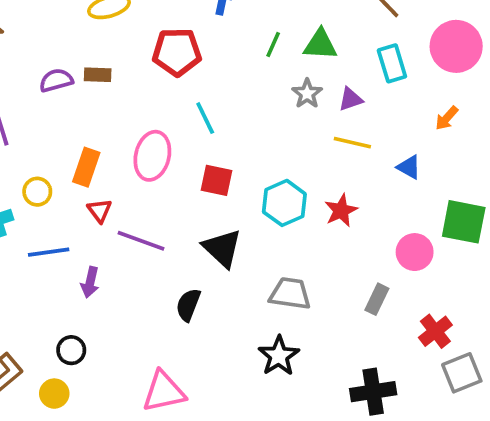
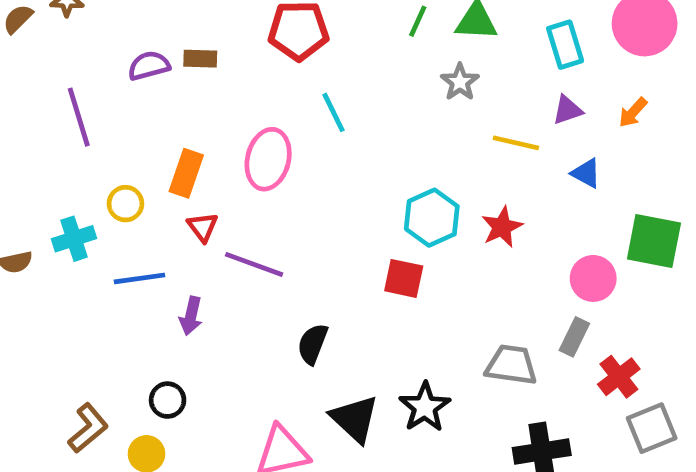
purple triangle: (350, 99) -> (567, 110), moved
red square: (217, 180) -> (404, 278), moved
black triangle: (222, 248) -> (355, 419), moved
gray trapezoid: (290, 294) -> (511, 365), moved
gray rectangle: (377, 299) -> (574, 337), moved

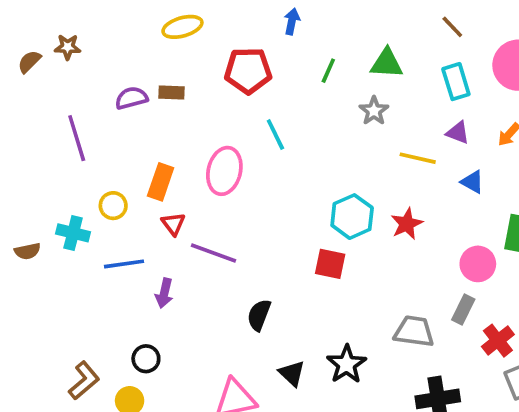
green line: (418, 21) -> (328, 71), moved
purple triangle: (567, 110) -> (458, 133), turned 40
cyan cross: (74, 239) -> (73, 233), turned 32
black triangle: (355, 419) -> (292, 373), size x0.7

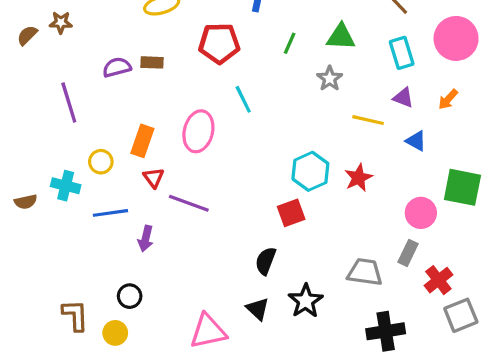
red square: (330, 264) -> (291, 213), turned -32
black semicircle: (259, 315) -> (266, 261), moved
brown L-shape: (84, 381) -> (75, 315), turned -52

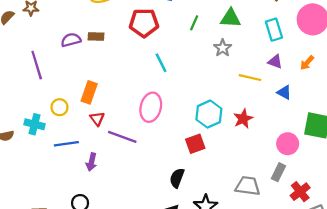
pink ellipse: (198, 131) -> (151, 107), moved

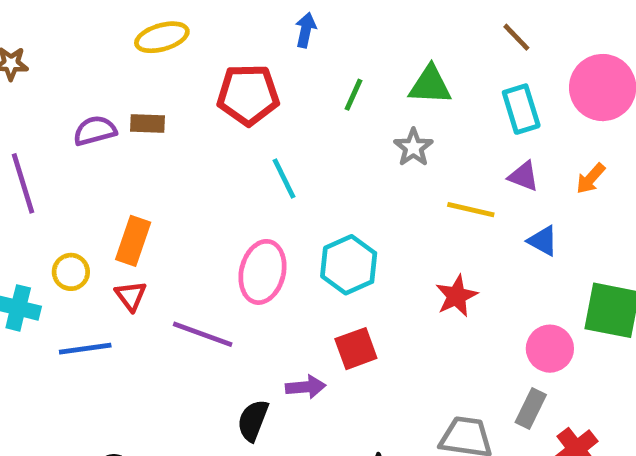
cyan hexagon: (209, 114) -> (349, 265), moved
red triangle: (97, 119) -> (131, 296), moved
purple arrow: (91, 162) -> (306, 387), moved, turned -108
black semicircle: (177, 178) -> (253, 420), moved

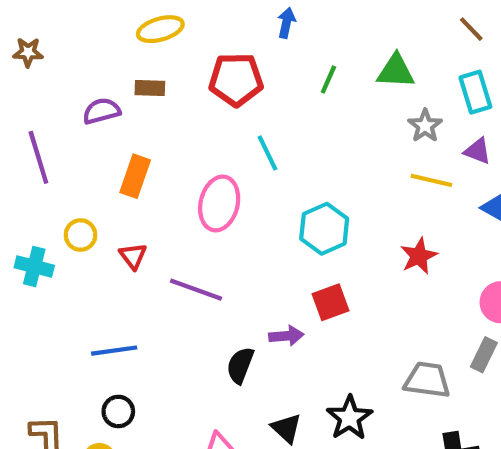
brown rectangle: (148, 123) -> (150, 88), moved
gray star: (413, 147) -> (425, 126), moved
orange rectangle: (133, 241) -> (135, 176), moved
pink ellipse: (262, 272) -> (219, 203), moved
blue line: (85, 349) -> (114, 351), moved

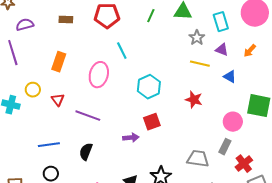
purple semicircle: (102, 111) -> (25, 25), moved
red star: (419, 256) -> (194, 100), turned -30
black semicircle: (240, 365) -> (86, 152), moved

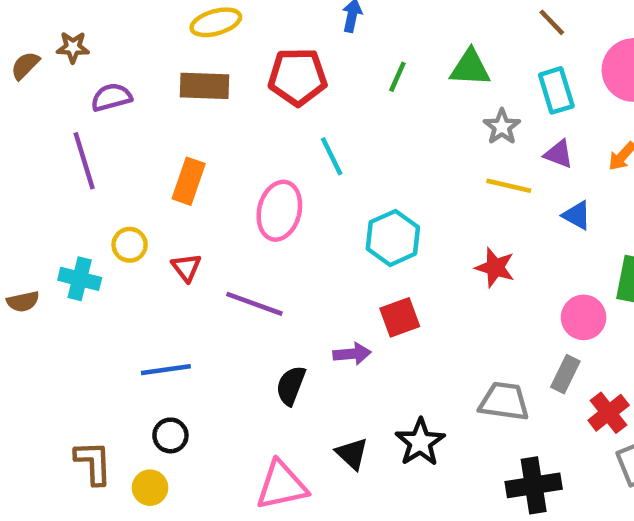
brown rectangle: (66, 20) -> (204, 86), size x1.5
black semicircle: (86, 152) -> (291, 386), moved

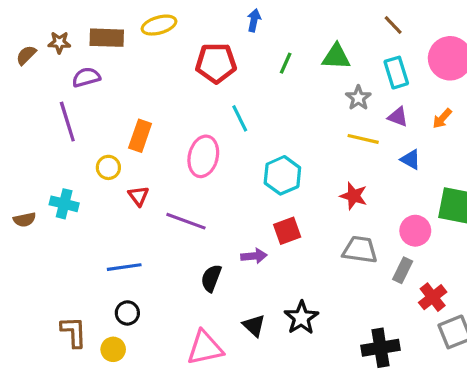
brown rectangle: (204, 86) -> (107, 38), moved
yellow circle: (130, 245) -> (108, 167), moved
gray trapezoid: (504, 401) -> (360, 250), moved

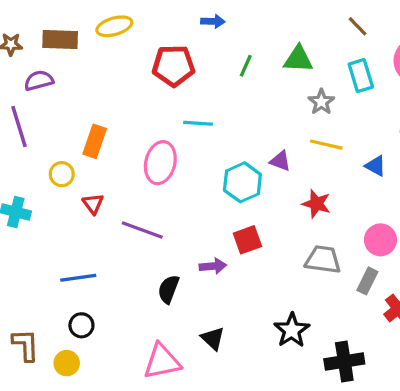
blue arrow: (254, 20) -> (213, 21), turned 80
purple triangle: (398, 117) -> (280, 161), moved
cyan line: (240, 118) -> (198, 123), turned -60
black star: (301, 318) -> (292, 330), moved

